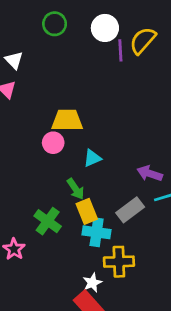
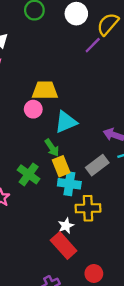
purple line: (120, 50) -> (93, 45), moved, turned 48
cyan triangle: (92, 158) -> (66, 122), size x1.5

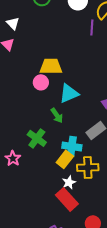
purple line: (93, 45) -> (92, 27), turned -42
yellow rectangle: (61, 166) -> (65, 159), moved, turned 60

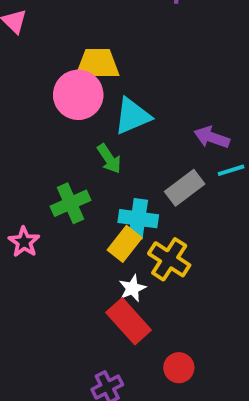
pink circle: (41, 82) -> (78, 95), size x1.6
green cross: (37, 138) -> (70, 203), turned 30
yellow cross: (88, 167) -> (169, 259), turned 35

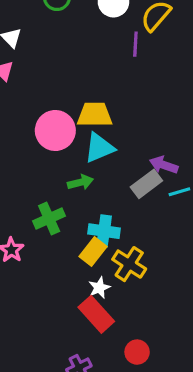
yellow trapezoid: (98, 64) -> (95, 115), moved
green arrow: (109, 159) -> (80, 182), turned -70
gray rectangle: (185, 188) -> (146, 184), moved

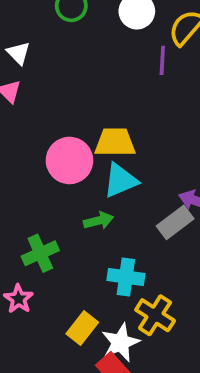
green cross: (49, 218) -> (40, 253), moved
yellow rectangle: (93, 251) -> (82, 328), moved
white star: (99, 288) -> (120, 343), size x1.5

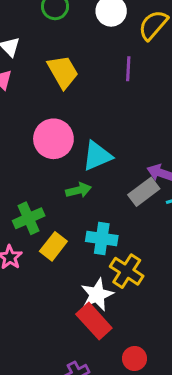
purple line: (162, 60) -> (128, 69), moved
yellow trapezoid: (115, 142) -> (63, 72), moved, turned 60
yellow rectangle: (82, 328) -> (53, 246), moved

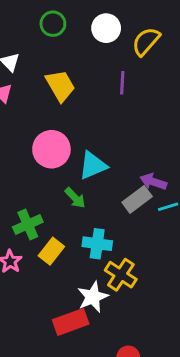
green arrow: (78, 190) -> (75, 198), turned 60
red rectangle: (94, 321) -> (71, 322), moved, turned -68

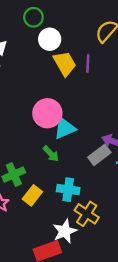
white circle: (106, 28) -> (50, 39), moved
yellow trapezoid: (60, 86) -> (65, 64), moved
pink circle: (51, 149) -> (47, 113), moved

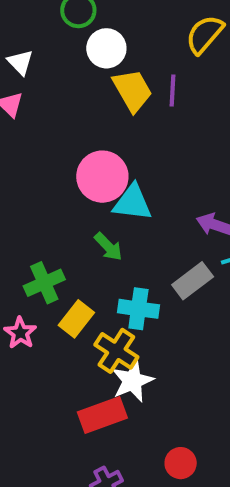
cyan triangle: (65, 128) -> (132, 203), turned 30
gray rectangle: (99, 155) -> (193, 281), moved
yellow cross: (87, 214) -> (116, 351), moved

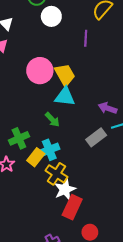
yellow trapezoid: (132, 90) -> (65, 75), moved
pink circle: (102, 177) -> (40, 71), moved
cyan cross: (138, 309) -> (49, 150), moved, turned -30
red rectangle: (102, 415) -> (72, 207), moved, turned -45

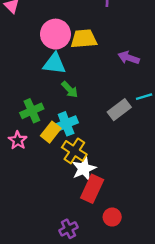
yellow trapezoid: (65, 75) -> (84, 39), turned -65
cyan triangle: (65, 97) -> (54, 64), moved
purple arrow: (108, 108) -> (129, 58), moved

